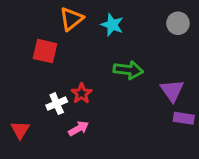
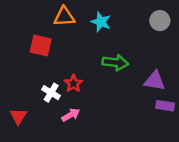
orange triangle: (71, 19) -> (64, 17), turned 35
purple triangle: (172, 90) -> (155, 81), turned -45
white cross: (57, 104) -> (51, 93), turned -36

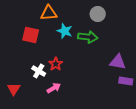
gray circle: (160, 21) -> (98, 14), moved
cyan star: (101, 22) -> (65, 31), moved
green arrow: (115, 62) -> (88, 37), moved

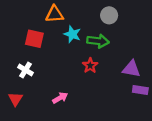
red star: (56, 64) -> (90, 66), moved
white cross: (39, 71) -> (25, 70), moved

